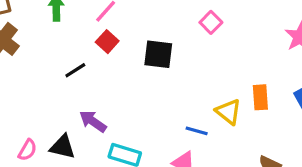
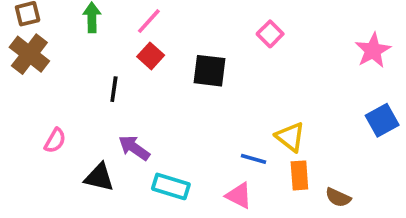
black line: (75, 70) -> (114, 89), turned -50
orange rectangle: (260, 97) -> (299, 175), moved
pink semicircle: (27, 150) -> (55, 140), moved

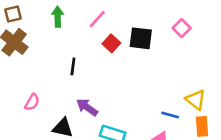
red square: (151, 56) -> (111, 43), moved
black square: (209, 71) -> (141, 38), moved

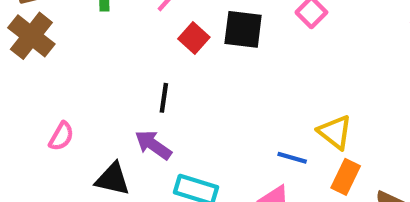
black line: (73, 66) -> (164, 98), moved
orange rectangle: (202, 126) -> (346, 177), turned 30

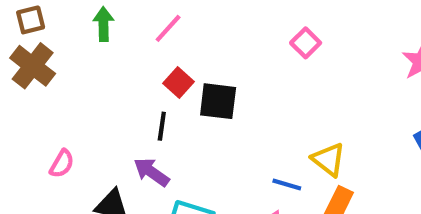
black square: (243, 29) -> (218, 101), moved
red square: (194, 38) -> (179, 82), moved

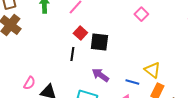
pink semicircle: (62, 164) -> (29, 83), moved
purple arrow: (151, 172) -> (100, 75), moved

